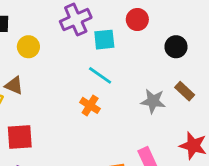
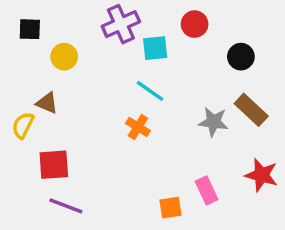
brown rectangle: (185, 91) -> (251, 110), size x1.4

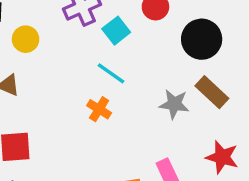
cyan square: (155, 48) -> (116, 31), turned -32
black circle: (241, 57) -> (202, 39), size x1.5

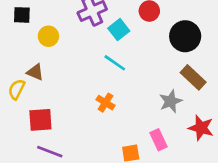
gray star: (174, 104) -> (171, 101), moved, turned -30
orange cross: (99, 109) -> (105, 103), moved

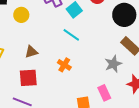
brown triangle: (35, 72) -> (31, 52), moved, turned -40
red square: (40, 120) -> (28, 78), moved

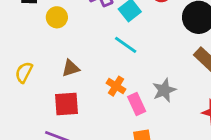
gray star: (113, 64) -> (164, 90), moved
pink rectangle: (104, 93) -> (137, 104), moved

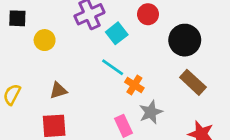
orange cross: (116, 86) -> (134, 85), moved

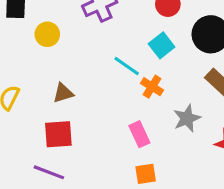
cyan square: (117, 33) -> (162, 45), moved
gray star: (151, 112) -> (187, 118), moved

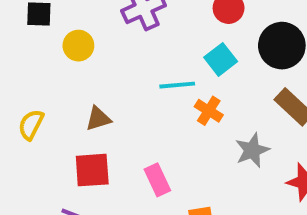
cyan line: (127, 66) -> (177, 85), turned -40
pink rectangle: (139, 134) -> (157, 180), moved

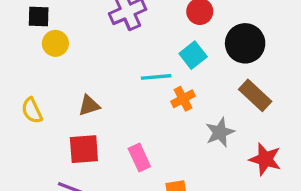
yellow circle: (78, 46) -> (55, 43), moved
orange cross: (209, 111) -> (183, 99), turned 30
yellow semicircle: (31, 125) -> (32, 111), turned -52

